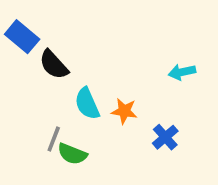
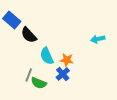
blue cross: (165, 137) -> (63, 74), moved

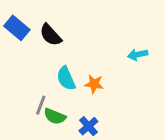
black semicircle: (29, 35) -> (51, 35), moved
blue cross: (63, 74) -> (88, 126), moved

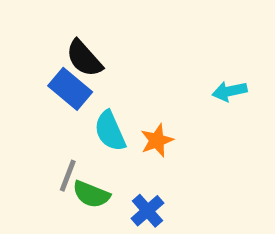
blue rectangle: (17, 28) -> (70, 89), moved
orange star: (94, 84) -> (157, 140), turned -30

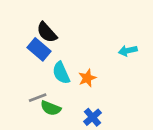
gray line: (68, 176) -> (38, 98), turned 48
blue cross: (147, 211) -> (92, 117), moved

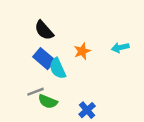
blue rectangle: (39, 49) -> (44, 59), moved
orange star: (87, 78) -> (82, 51), moved

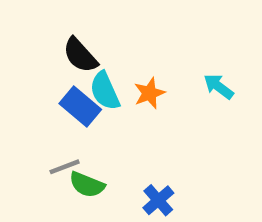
cyan arrow: (120, 47) -> (219, 86), turned 49
cyan semicircle: (58, 68) -> (105, 91), moved

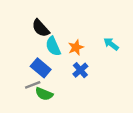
blue rectangle: (80, 107) -> (41, 68), moved
blue cross: (158, 200) -> (80, 70), moved

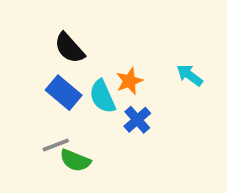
cyan semicircle: (53, 46) -> (102, 96), moved
blue rectangle: (41, 68) -> (64, 93), moved

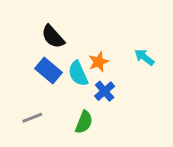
gray line: (56, 145) -> (32, 118), moved
green semicircle: (75, 160) -> (84, 122), moved, turned -90

